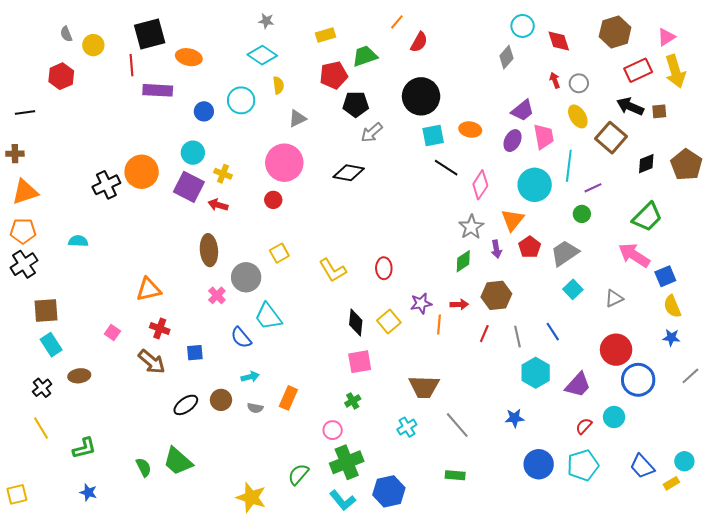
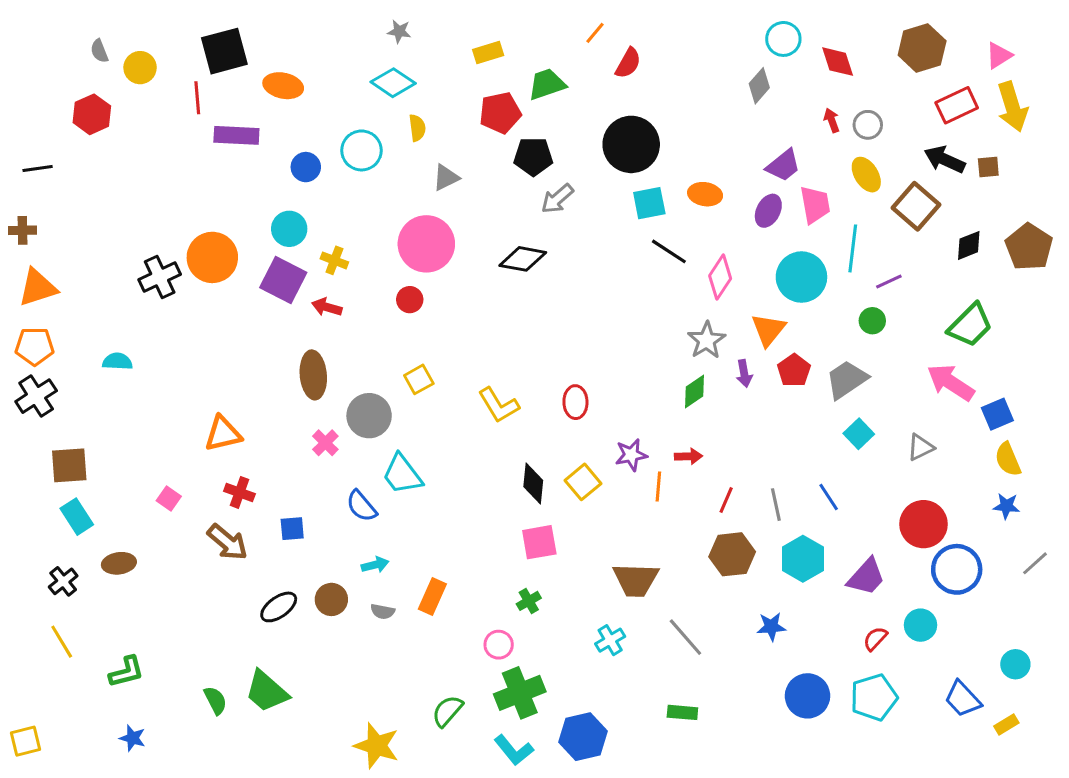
brown hexagon: (496, 295) -> (732, 554), moved
cyan circle: (684, 461) -> (1015, 664), moved

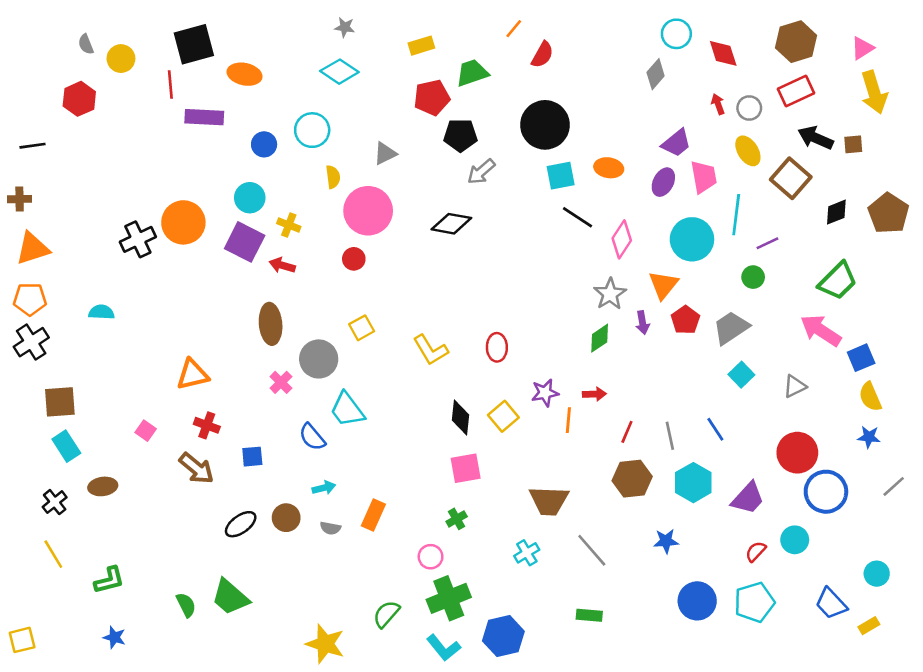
red rectangle: (957, 105) -> (796, 91), moved
yellow semicircle: (417, 128) -> (333, 177), moved

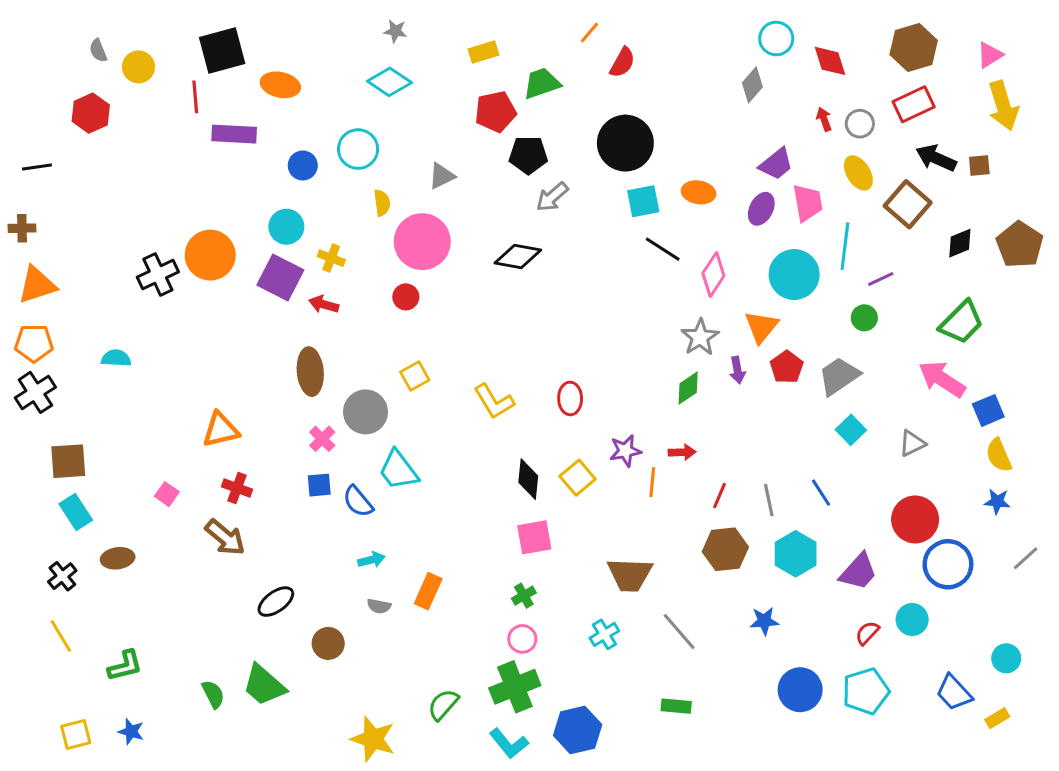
blue square: (252, 457) -> (319, 485), moved
brown circle: (286, 518) -> (328, 643), moved
pink circle: (431, 557) -> (522, 639), moved
yellow square: (22, 640) -> (76, 735), moved

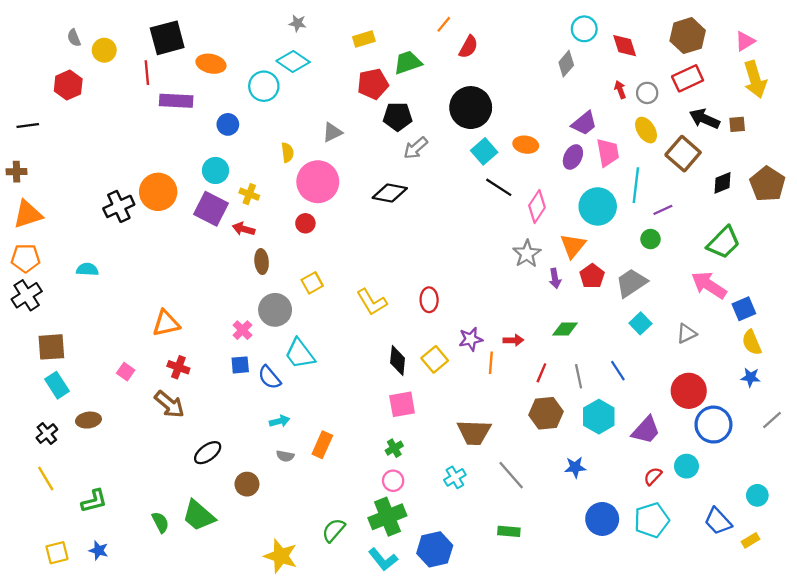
cyan circle: (358, 149) -> (264, 86), moved
cyan square: (643, 201) -> (484, 151), turned -30
brown ellipse: (310, 372) -> (262, 262), moved, size x0.7
green diamond: (688, 388) -> (565, 329), moved, turned 35

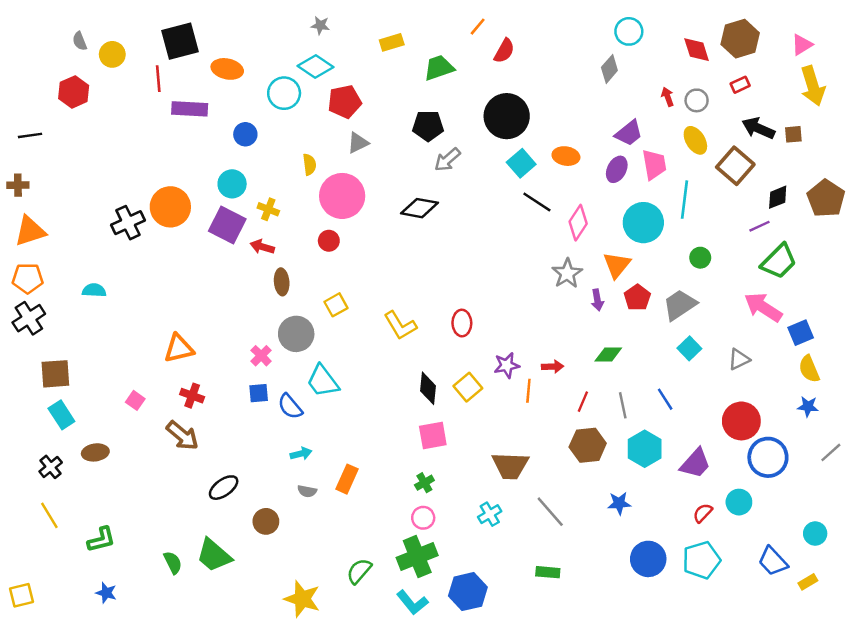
red diamond: (625, 46) -> (697, 50), moved
red rectangle: (688, 78) -> (740, 85), size x0.6
red pentagon: (373, 84) -> (345, 102), moved
purple line: (663, 210) -> (760, 226), moved
yellow square: (57, 553) -> (22, 595), moved

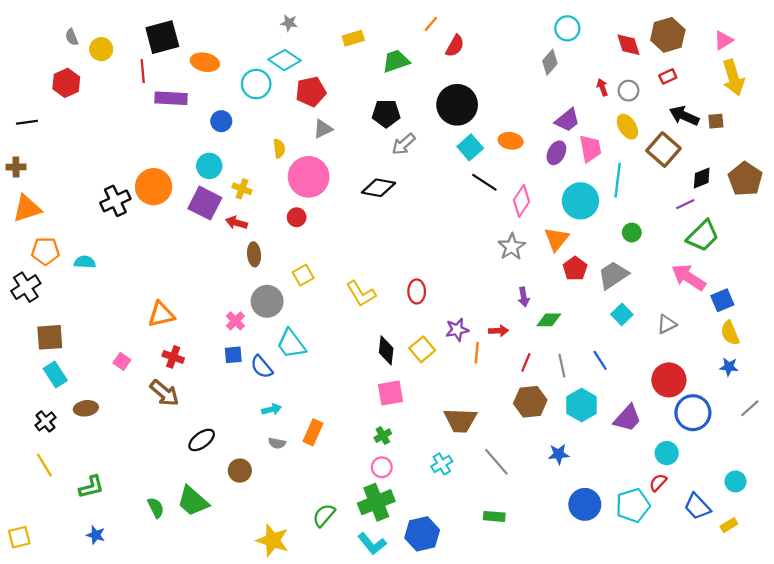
orange pentagon: (28, 278) -> (45, 251), moved
purple arrow: (597, 300) -> (524, 297), moved
red semicircle: (703, 513) -> (658, 483), moved

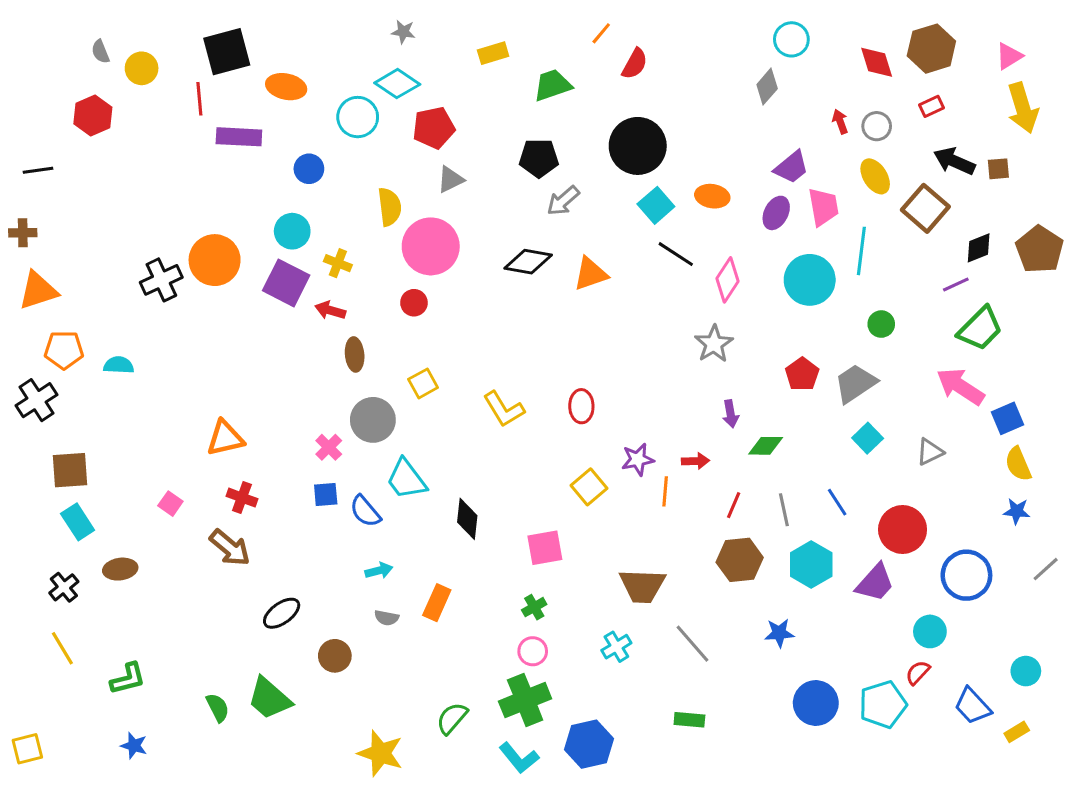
yellow semicircle: (279, 148) -> (390, 207), size x1.4
orange triangle: (556, 239) -> (591, 274), moved, turned 32
black diamond: (386, 350) -> (467, 519), moved
red circle: (669, 380) -> (903, 529), moved

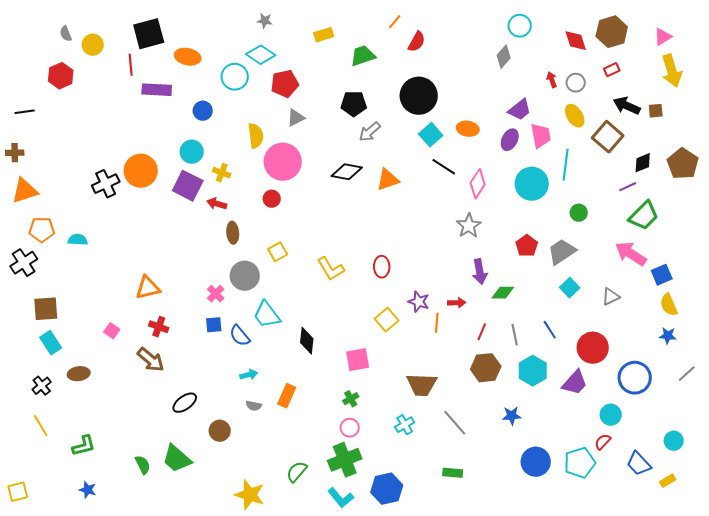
purple arrow: (731, 414) -> (480, 272), size x1.4
purple star: (638, 459) -> (419, 302), turned 30

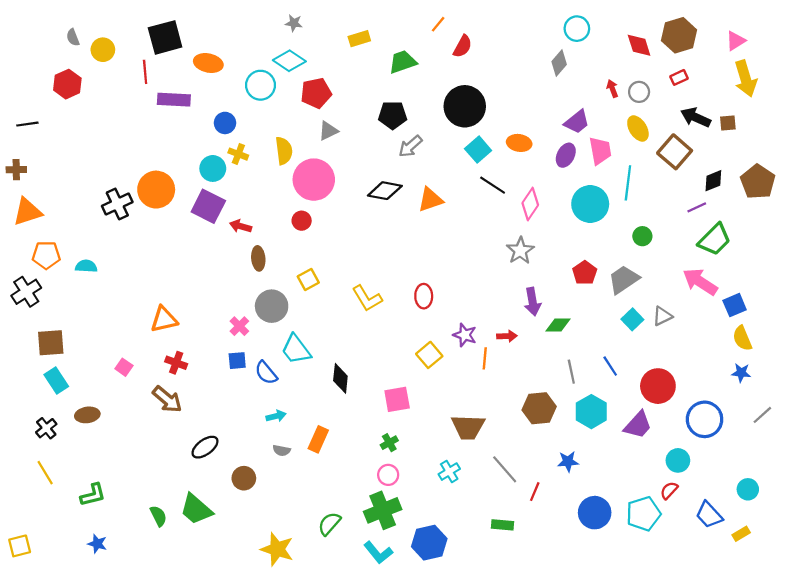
yellow cross: (222, 173) -> (238, 154), moved
gray triangle: (611, 297) -> (662, 316), moved
red line: (482, 332) -> (535, 492), moved

